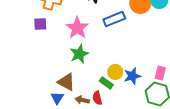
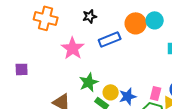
purple square: (40, 24) -> (22, 69), moved
green star: (79, 54) -> (89, 82), moved

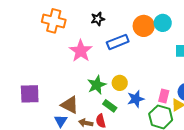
purple square: (22, 69) -> (30, 94), moved, size x1.5
yellow circle: (111, 92) -> (120, 83), moved

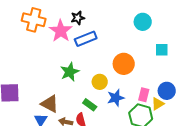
orange circle: (144, 26) -> (124, 64), moved
blue rectangle: (118, 42) -> (86, 39), moved
pink star: (81, 51) -> (61, 31), moved
green star: (97, 85) -> (70, 72), moved

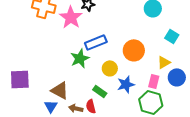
blue rectangle: (86, 39) -> (96, 42), moved
cyan square: (162, 50) -> (172, 36), turned 32
yellow triangle: (158, 104) -> (164, 62), moved

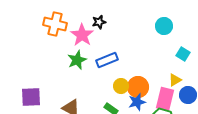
orange circle: (134, 50) -> (138, 87), moved
green star: (80, 58) -> (77, 60), moved
pink rectangle: (154, 81) -> (165, 99), size x1.6

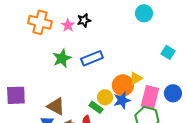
cyan circle: (164, 26) -> (144, 13), moved
pink star: (82, 35) -> (68, 25), moved, size x0.6
yellow triangle: (175, 80) -> (136, 78), moved
yellow circle: (121, 86) -> (105, 97), moved

